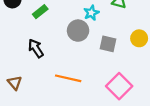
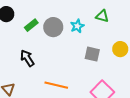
gray circle: (78, 31) -> (53, 27), moved

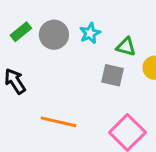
green triangle: (102, 16) -> (126, 47), moved

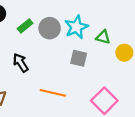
cyan star: (90, 33) -> (76, 27), size x1.5
gray square: (112, 75) -> (79, 58), moved

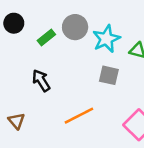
gray circle: (50, 28) -> (75, 27), moved
orange line: (53, 93) -> (79, 116), turned -40

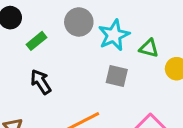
green rectangle: (46, 38) -> (36, 41), moved

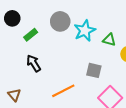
gray square: (117, 76) -> (94, 70), moved

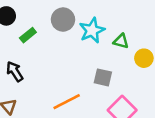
black arrow: (34, 63) -> (15, 71), moved

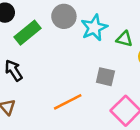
green rectangle: (28, 35) -> (27, 33), size x1.5

